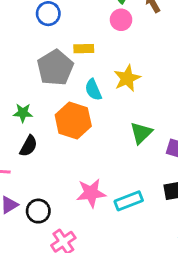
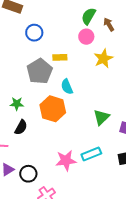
yellow star: (127, 78) -> (103, 58), moved
cyan rectangle: (129, 201) -> (91, 154), moved

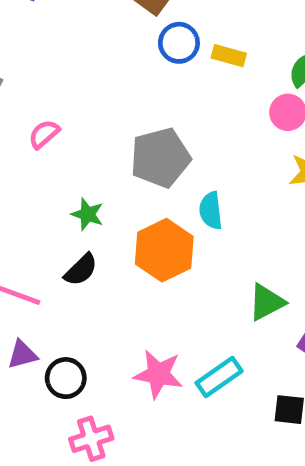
blue circle: (34, 33) -> (179, 43), moved
yellow rectangle: (60, 57) -> (229, 56), moved
cyan rectangle: (91, 154) -> (219, 377), turned -30

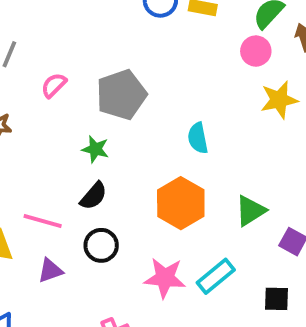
gray pentagon: (160, 158) -> (121, 95), moved
orange hexagon: (164, 250) -> (181, 203), moved
black circle: (66, 378) -> (101, 245), moved

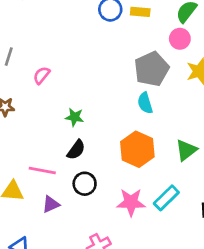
gray pentagon: (121, 95) -> (152, 69), moved

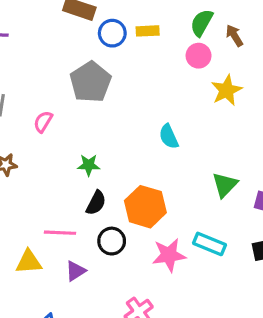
gray pentagon: (152, 69) -> (91, 82), moved
orange hexagon: (137, 149) -> (145, 207), moved
cyan rectangle: (166, 198) -> (209, 244), turned 75

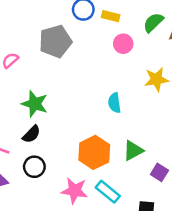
pink circle: (199, 56) -> (123, 44), moved
cyan semicircle: (169, 137) -> (114, 103), moved
green star: (89, 165) -> (35, 104), size x1.5
orange hexagon: (145, 207) -> (94, 152), moved

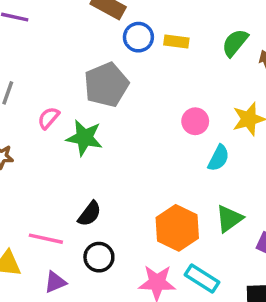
pink circle: (123, 44) -> (195, 121), moved
cyan semicircle: (114, 103) -> (219, 158), moved, turned -138
green star: (35, 104) -> (84, 138), moved

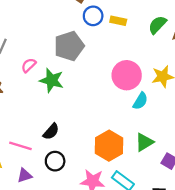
pink circle: (195, 121) -> (127, 75), size x1.6

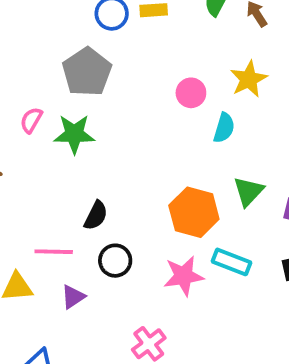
pink circle: (127, 75) -> (191, 93), size x0.6

